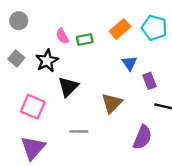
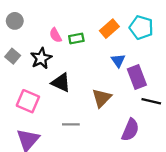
purple rectangle: (149, 81) -> (137, 77), size x1.5
black triangle: (68, 87) -> (61, 83), turned -50

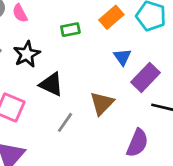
pink semicircle: (55, 35) -> (20, 13), moved
purple rectangle: (137, 77) -> (146, 77), turned 65
gray line: (71, 124) -> (65, 122), moved, turned -56

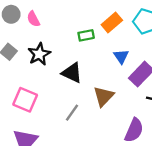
green rectangle: (70, 30) -> (86, 35), moved
black triangle: (51, 84) -> (72, 73), moved

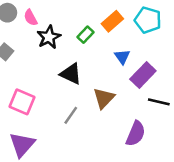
green rectangle: (86, 35) -> (86, 35), turned -35
black star: (39, 54) -> (49, 37), moved

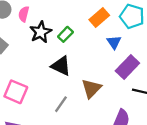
pink semicircle: (31, 18) -> (24, 14), turned 42
green rectangle: (86, 35) -> (65, 34), moved
blue triangle: (122, 57) -> (114, 42), moved

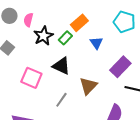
orange rectangle: (99, 17) -> (79, 23), moved
blue triangle: (114, 42) -> (96, 43), moved
pink square: (16, 92) -> (31, 78), moved

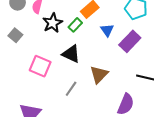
purple rectangle: (120, 67) -> (130, 41), moved

